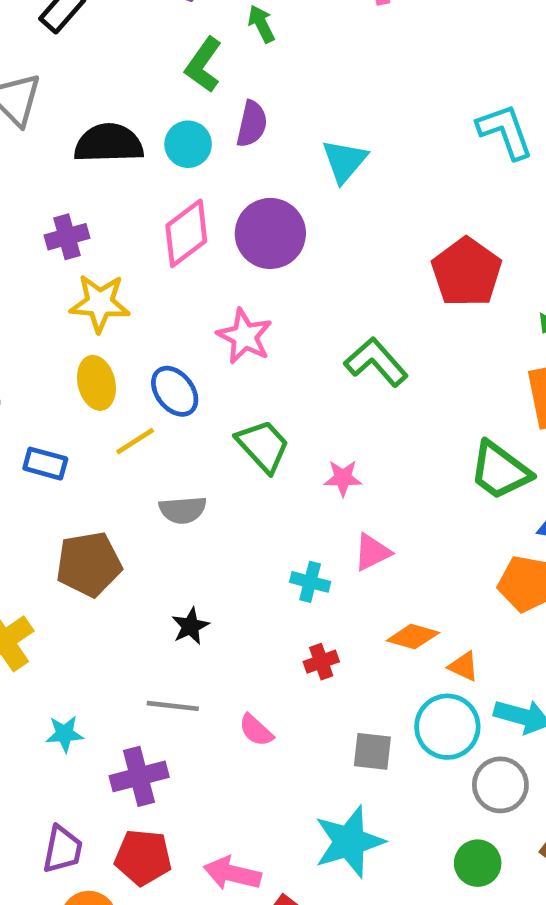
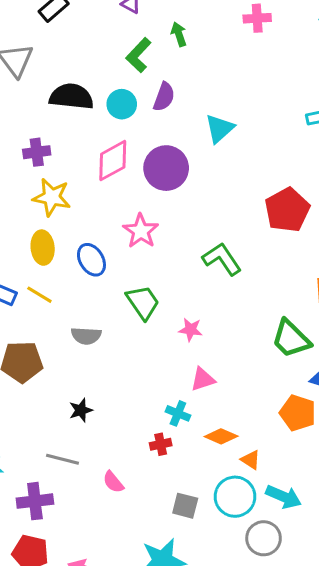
yellow line: (135, 441) -> (39, 295), moved, turned 56
cyan cross: (310, 582) -> (178, 413), moved

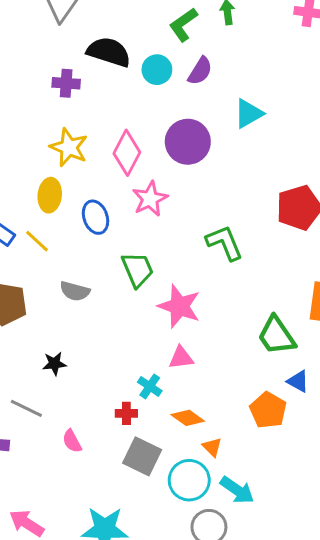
purple cross: (37, 152) -> (66, 83), moved
pink diamond: (113, 161) -> (127, 153), moved, turned -45
pink star: (191, 330) -> (179, 306), size x1.8
gray square: (185, 506) -> (142, 456), moved, size x1.4

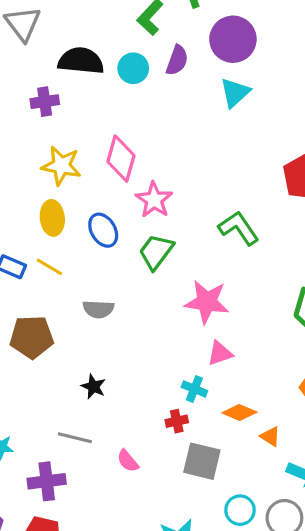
purple circle: (188, 142) -> (233, 39), moved
green trapezoid: (138, 269) -> (156, 252), moved, turned -108
black star: (54, 364) -> (93, 387), turned -30
cyan circle: (189, 480) -> (240, 510), moved, size x0.7

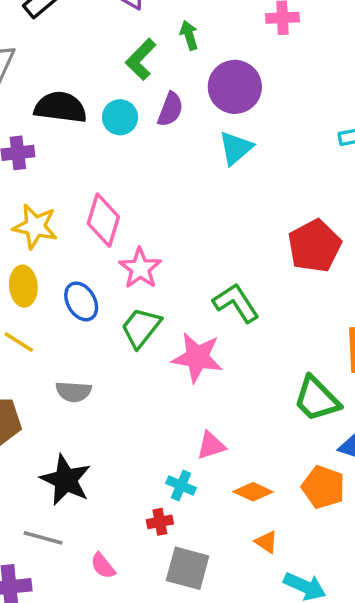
pink star: (207, 302) -> (197, 357), moved
black star: (93, 387) -> (66, 480), size x1.8
orange diamond: (239, 412) -> (253, 492), moved

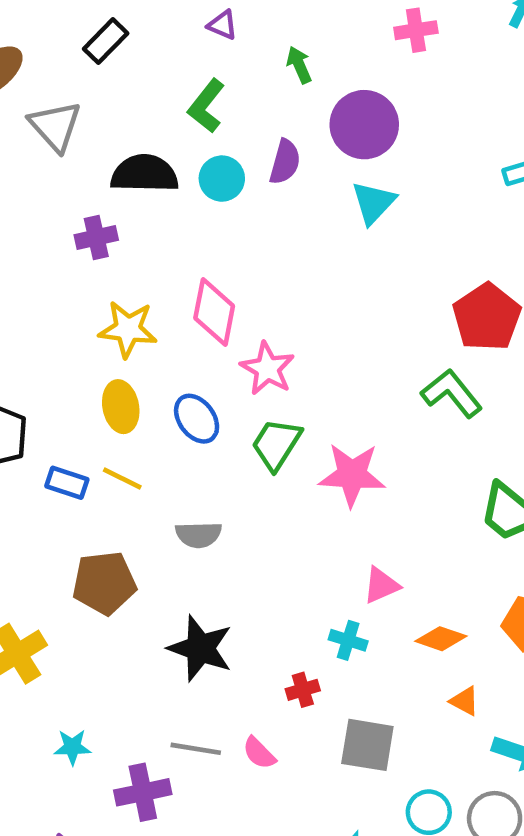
green L-shape: (141, 59) -> (206, 106), moved
green L-shape: (236, 303) -> (452, 393), moved
red cross: (160, 522) -> (303, 690), moved
gray line: (43, 538) -> (196, 749), moved

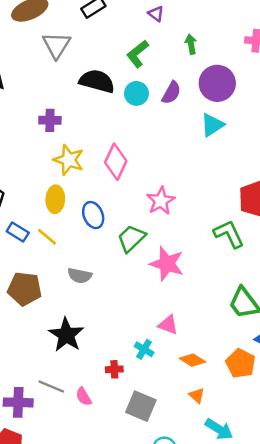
purple cross: (96, 237) -> (50, 120), moved
pink star: (267, 368) -> (161, 201), moved
pink triangle: (381, 585) -> (168, 325), turned 30

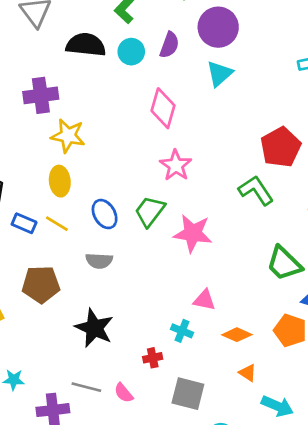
purple cross: (50, 120) -> (41, 95), size x1.4
pink diamond: (116, 162) -> (163, 108), moved
blue ellipse: (93, 215) -> (105, 214), moved

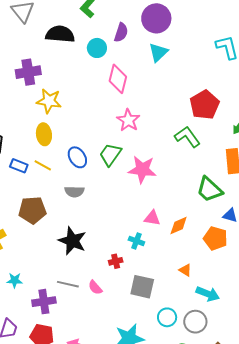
cyan circle: (131, 52) -> (97, 48), moved
orange diamond: (237, 335) -> (179, 225), moved, turned -45

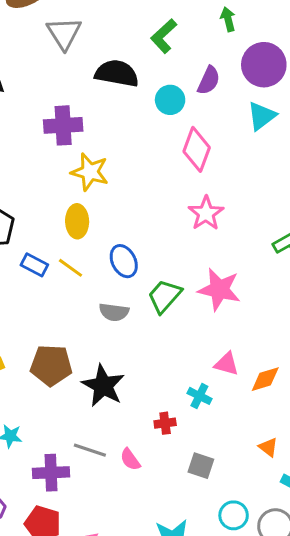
green trapezoid: (110, 154) -> (165, 296), moved
brown pentagon: (32, 210) -> (51, 365), moved
gray square: (142, 287) -> (201, 466), size x0.7

